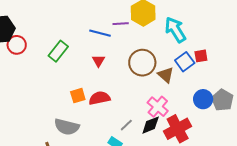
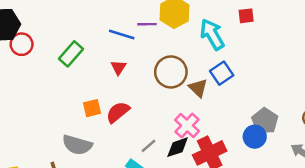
red square: (201, 56) -> (246, 16), moved
red semicircle: (100, 98) -> (118, 112), turned -30
blue circle: (203, 99) -> (255, 137), moved

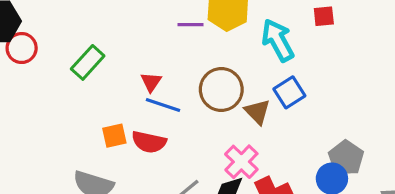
blue line: (122, 34) -> (163, 105), moved
red semicircle: (118, 112) -> (149, 142), turned -130

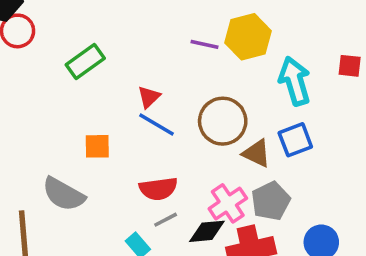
brown triangle: (257, 112) -> (256, 153), turned -32
red semicircle: (149, 142) -> (158, 189), moved, turned -32
gray pentagon: (346, 158) -> (271, 201), moved

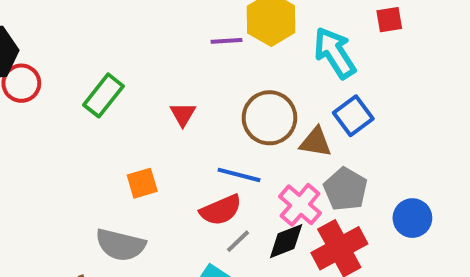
blue line: (157, 124) -> (239, 175), moved

